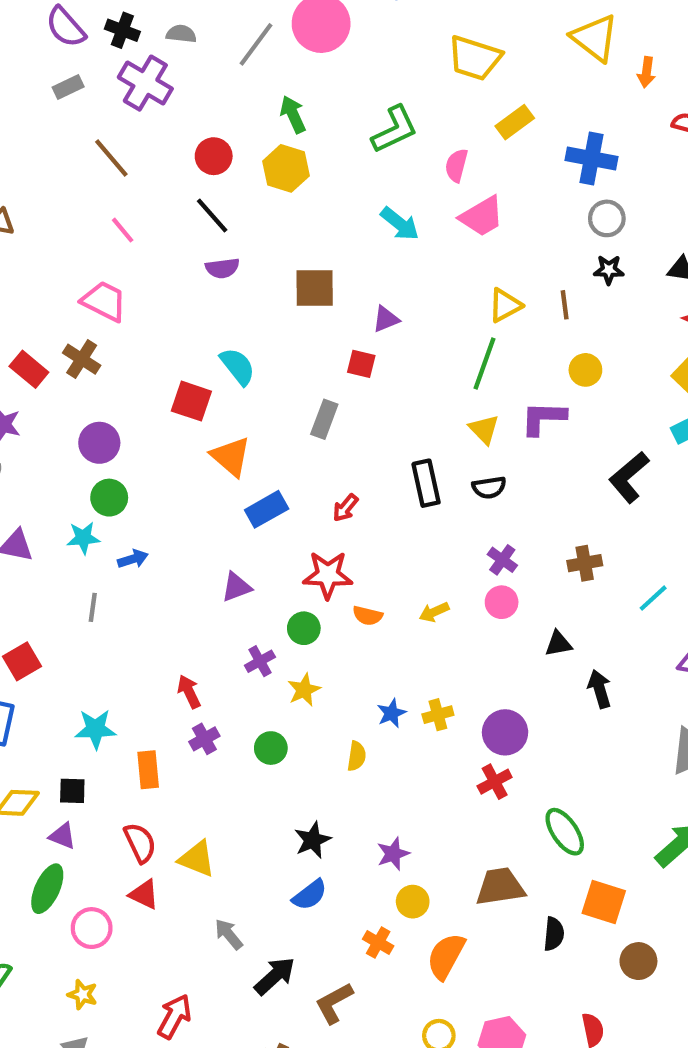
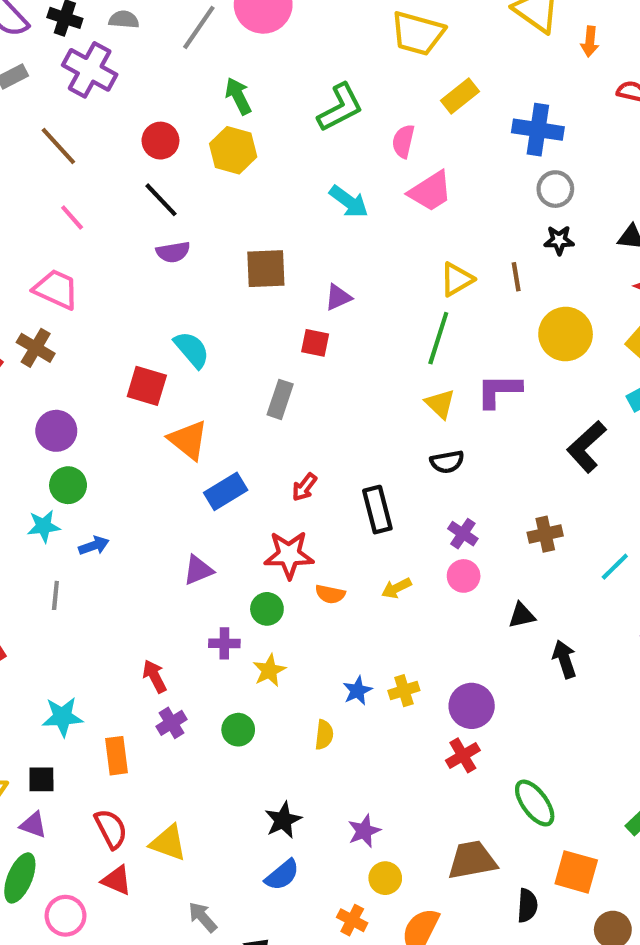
yellow circle: (585, 370) -> (566, 334), moved, size x1.6
black rectangle: (426, 483) -> (377, 510), moved
purple cross: (260, 661) -> (224, 643), turned 32

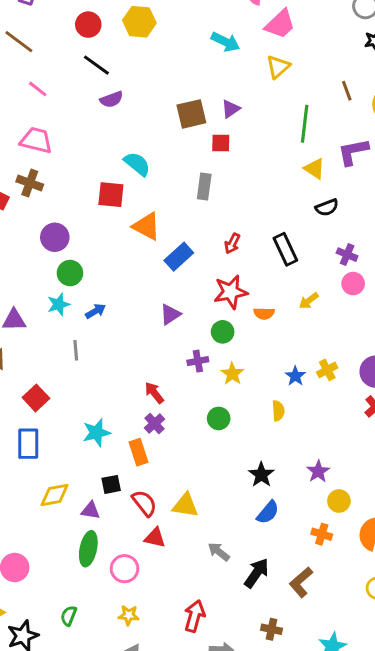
brown square: (266, 269) -> (191, 114), moved
brown line: (516, 277) -> (347, 91), moved
yellow triangle: (457, 279) -> (278, 67), moved
purple cross: (172, 723) -> (155, 423), moved
black square: (41, 779) -> (111, 484), moved

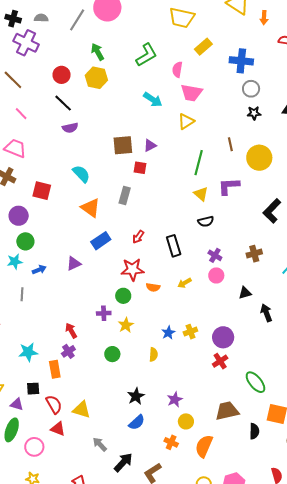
pink trapezoid: (280, 24) -> (191, 93), turned 45
red square: (111, 195) -> (42, 191), moved
orange triangle: (146, 226) -> (90, 208), moved
purple triangle: (170, 314) -> (74, 264), moved

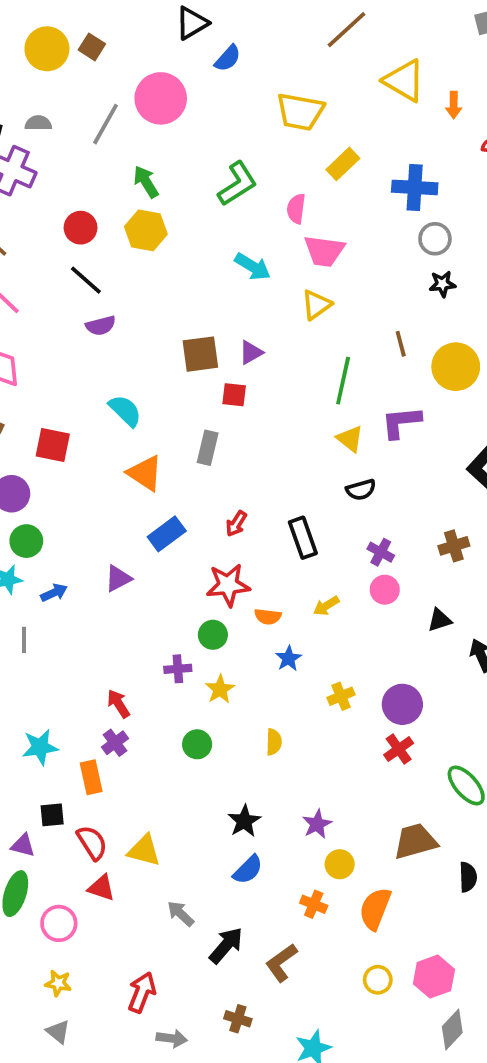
blue star: (168, 333) -> (288, 658), moved

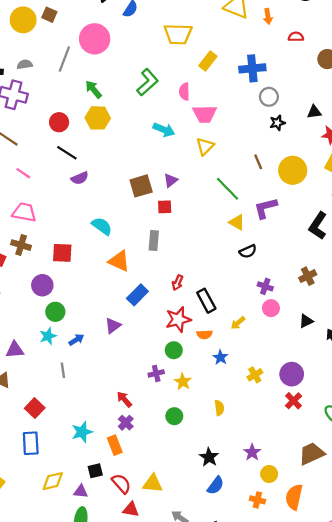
green line: (343, 381) -> (228, 189), turned -48
black rectangle: (303, 538) -> (206, 301), moved

